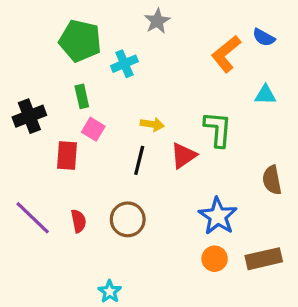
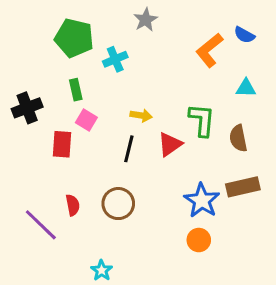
brown semicircle: (272, 180) -> (238, 138), moved
purple line: (33, 218) -> (41, 225), moved
brown rectangle: (264, 259) -> (243, 187), moved

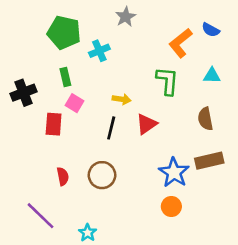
green L-shape: (202, 120) -> (167, 81), moved
purple line: (41, 225) -> (40, 216), moved

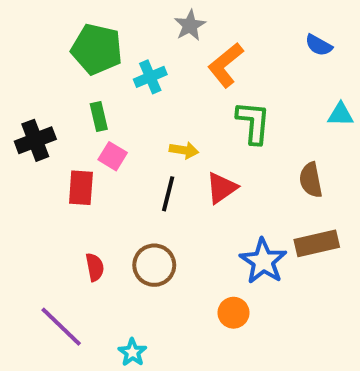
orange L-shape: (180, 43) -> (226, 65), moved
cyan triangle: (212, 76) -> (341, 115), moved
orange circle: (171, 206) -> (234, 313), moved

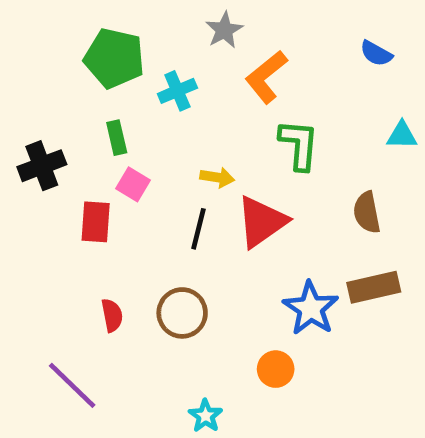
red triangle: (222, 188) -> (262, 222), size x1.4
cyan star: (132, 352) -> (205, 416), moved

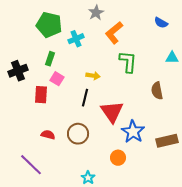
green rectangle: (117, 138) -> (50, 59), turned 32
red triangle: (262, 222) -> (112, 112), moved, turned -30
brown rectangle: (374, 287) -> (167, 141), moved
red semicircle: (112, 315) -> (48, 135), turned -64

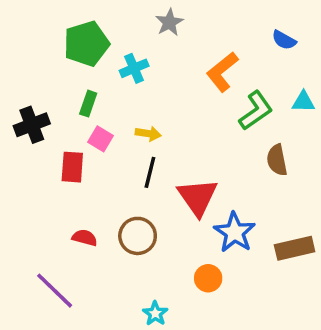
green pentagon: (49, 25) -> (86, 44), turned -30
orange L-shape: (114, 33) -> (222, 72), moved
green L-shape: (128, 62) -> (256, 111), moved, turned 50
yellow arrow: (93, 76) -> (148, 134), moved

